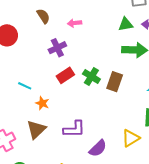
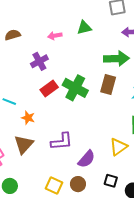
brown semicircle: (43, 16) -> (13, 35), moved, turned -70
green triangle: (126, 24) -> (84, 28), moved
green cross: (91, 76) -> (75, 88), size x1.4
brown rectangle: (115, 82) -> (108, 85), moved

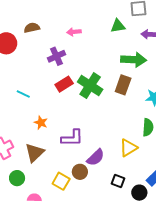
green triangle: (84, 28) -> (118, 26), moved
orange star: (28, 118) -> (41, 123), moved
brown triangle: (24, 144) -> (34, 153), moved
brown circle: (78, 184) -> (80, 172), moved

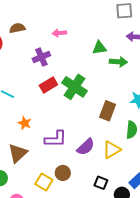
green triangle: (118, 26) -> (99, 48), moved
green arrow: (134, 60) -> (118, 62), size x0.7
brown rectangle: (123, 85) -> (108, 111), moved
purple semicircle: (96, 157) -> (86, 147), moved

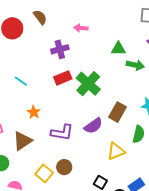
brown semicircle: (17, 28) -> (40, 17), turned 56
purple semicircle: (86, 147) -> (93, 126), moved

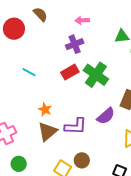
purple cross: (60, 49) -> (75, 44), moved
cyan line: (21, 81) -> (29, 72), moved
brown triangle: (22, 141) -> (47, 132), moved

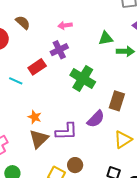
red rectangle: (70, 72) -> (37, 67), moved

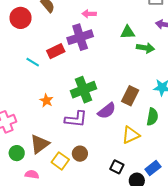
purple cross: (59, 50) -> (80, 37), size x1.4
green cross: (83, 79) -> (83, 90), moved, turned 30
brown triangle: (39, 139) -> (40, 144), moved

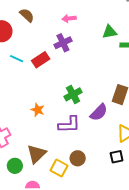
purple cross: (80, 37) -> (63, 43), size x0.7
cyan line: (33, 62) -> (17, 59), moved
green cross: (83, 90) -> (73, 94), size x0.7
black square: (117, 167) -> (117, 157), moved, turned -32

